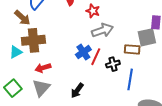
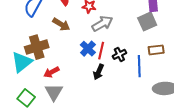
brown arrow: (22, 18) -> (61, 24), moved
brown rectangle: (132, 49) -> (156, 50), moved
cyan triangle: (16, 52) -> (22, 62), size x1.6
black arrow: (77, 91) -> (99, 72), moved

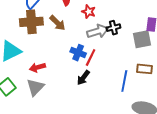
brown cross: (37, 47) -> (31, 22), moved
blue cross: (88, 49) -> (78, 53), turned -35
black cross: (119, 54) -> (113, 28), moved

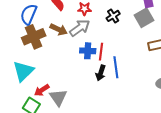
gray arrow: (98, 31) -> (80, 28), moved
red arrow: (37, 67) -> (42, 90), moved
blue line: (124, 81) -> (116, 67), moved

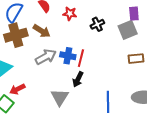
gray arrow: (80, 28) -> (46, 57), moved
blue line: (116, 67) -> (108, 102), moved
gray triangle: (58, 98) -> (60, 97), moved

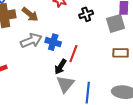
red line: (81, 58) -> (73, 54), moved
gray triangle: (60, 97) -> (65, 84), moved

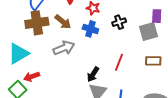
blue cross: (53, 42) -> (90, 29), moved
red line: (73, 54) -> (119, 62), moved

